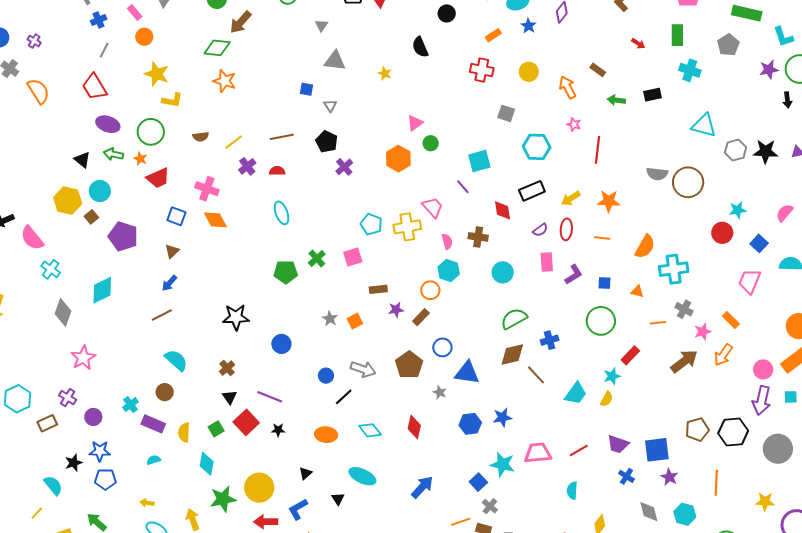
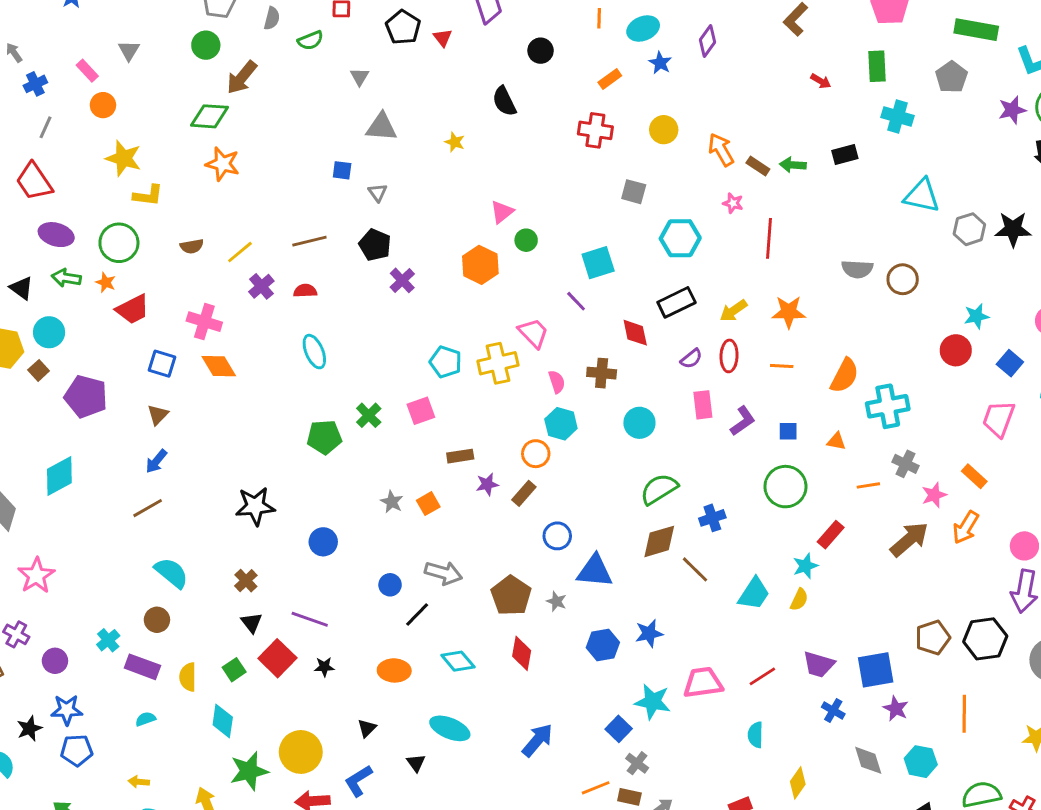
brown rectangle: (598, 70) -> (758, 166), moved
brown circle: (688, 182) -> (903, 279), size x0.7
brown pentagon: (409, 365) -> (511, 596), moved

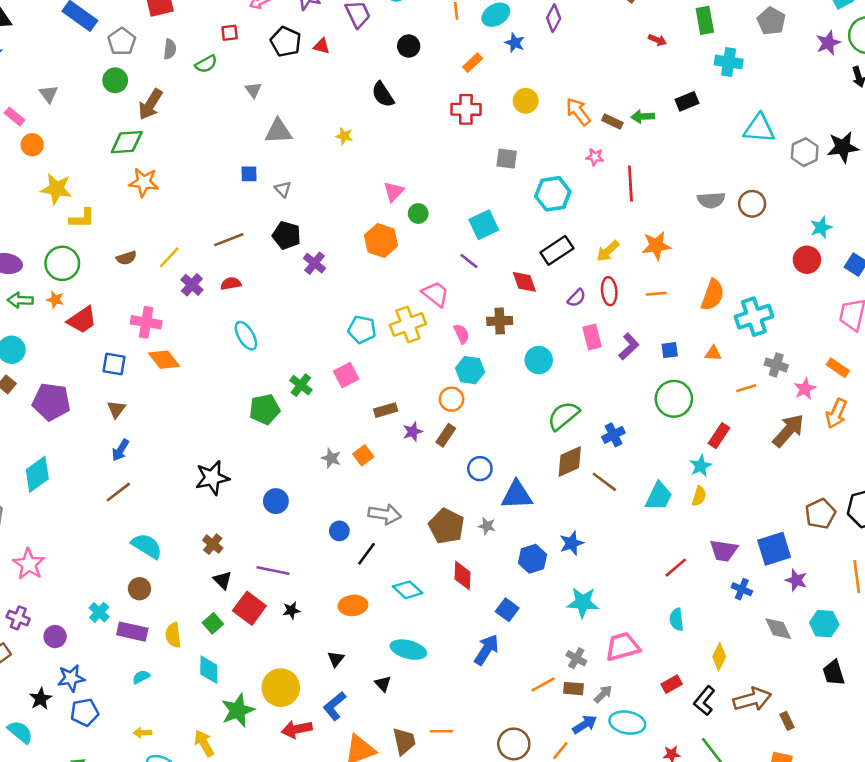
red triangle: (443, 38) -> (322, 46), turned -30
pink trapezoid: (703, 683) -> (623, 647), moved
blue square: (619, 729) -> (507, 610), moved

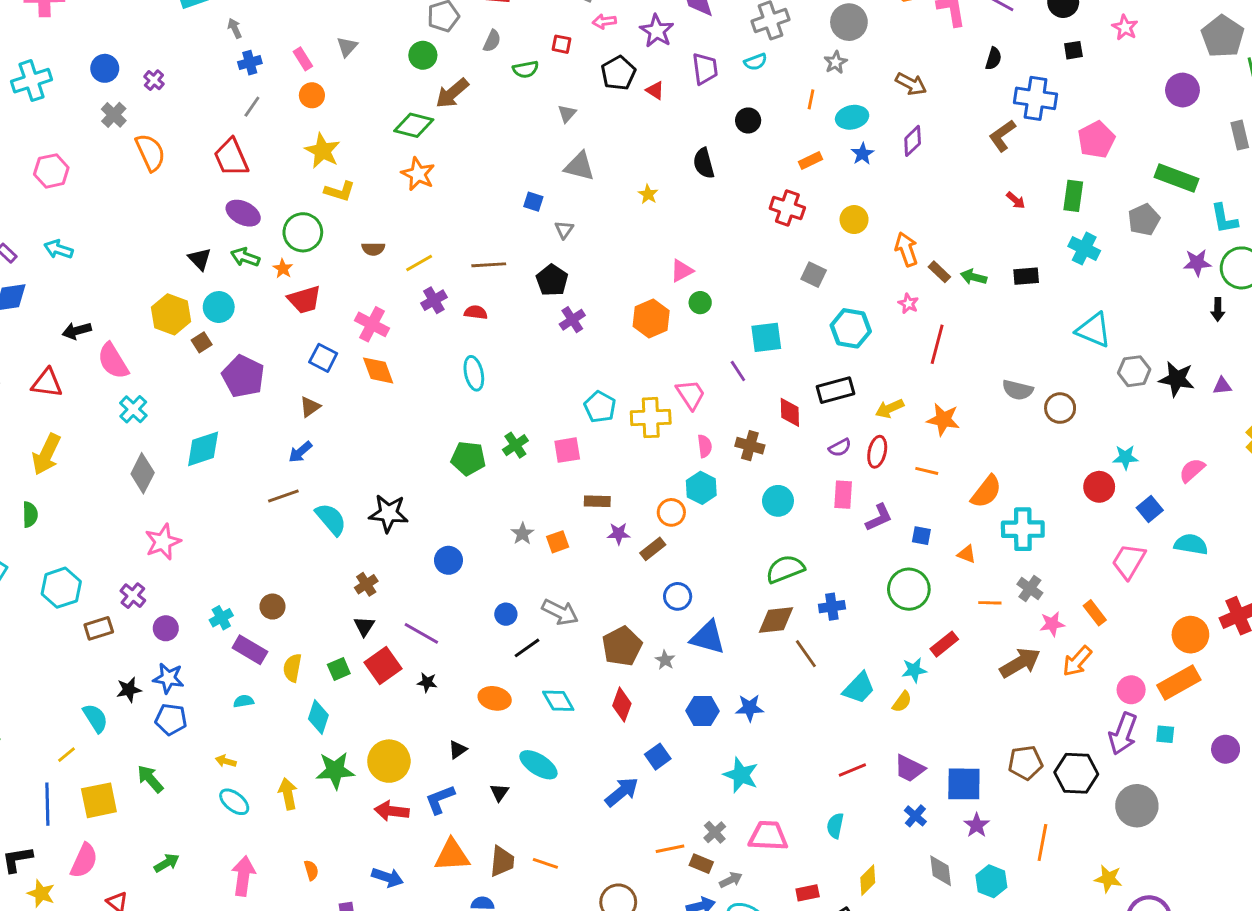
cyan semicircle: (147, 546) -> (331, 519), moved

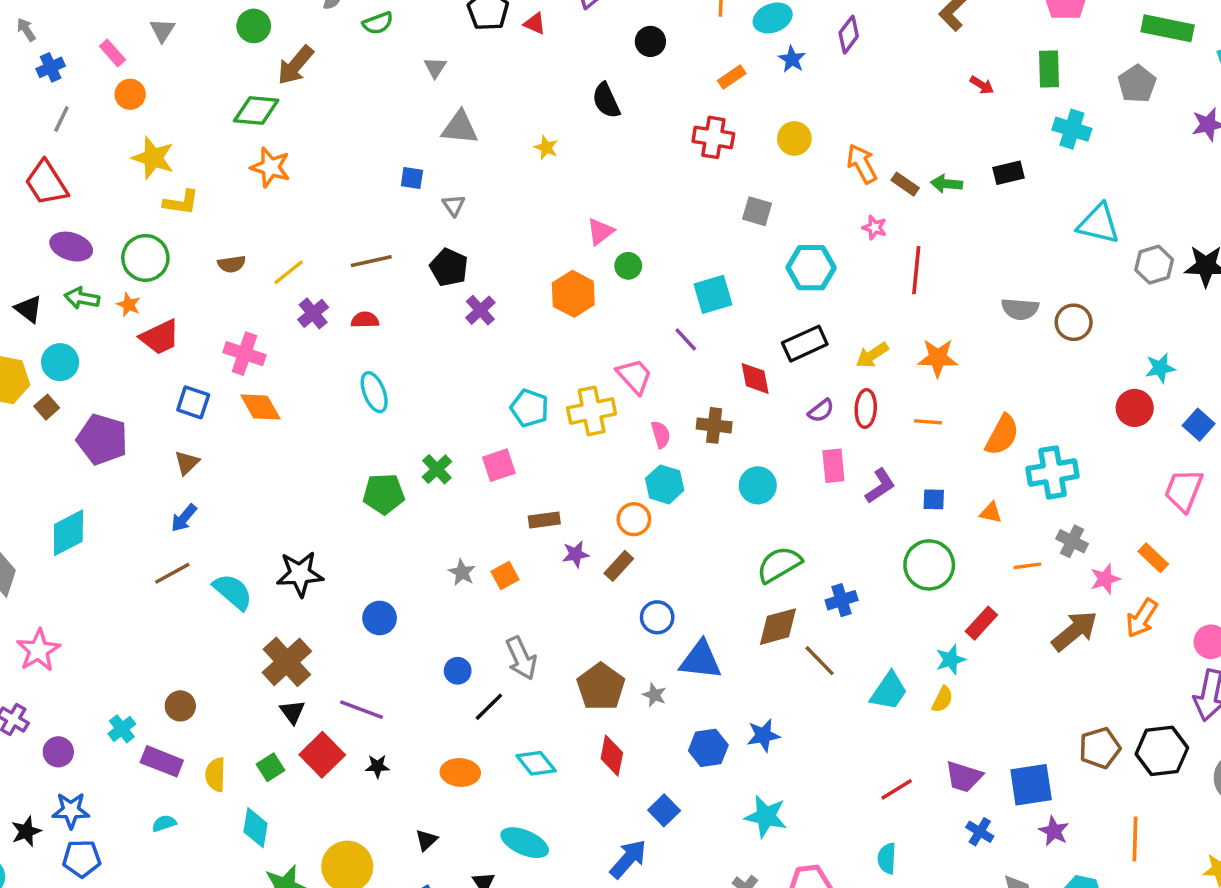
brown cross: (366, 584) -> (287, 662), size x1.8
gray arrow: (560, 612) -> (521, 658), turned 48

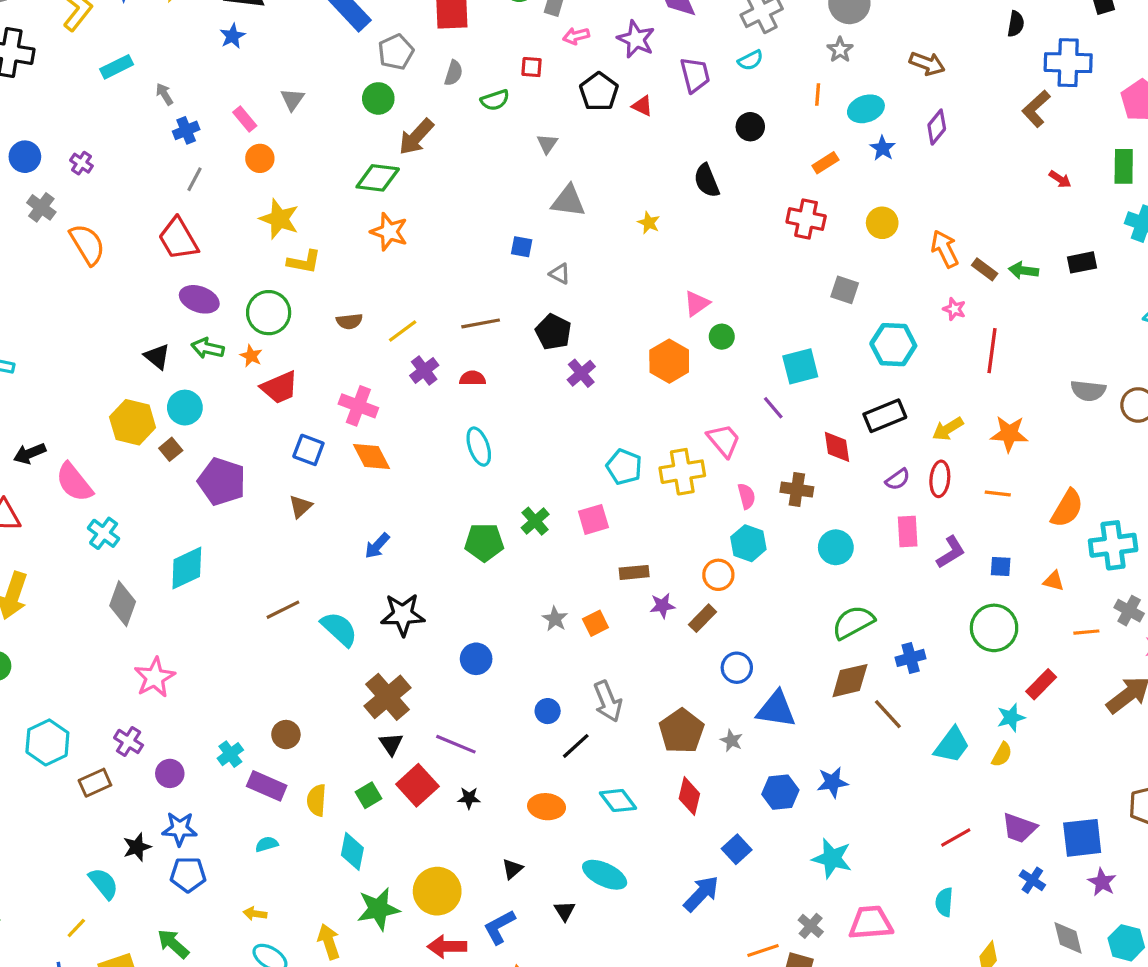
gray triangle: (454, 205) -> (560, 274), turned -30
blue arrow: (184, 518) -> (377, 546), moved

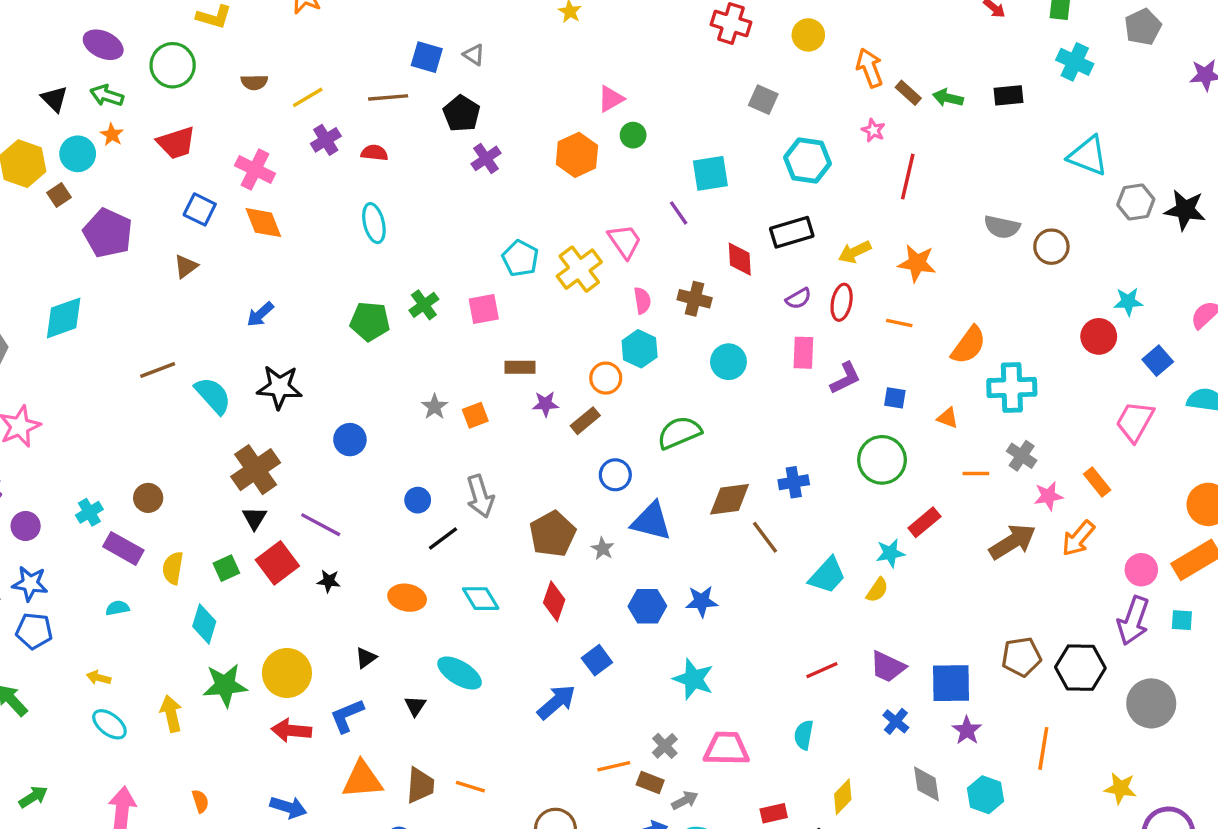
blue square: (522, 247) -> (427, 57), moved, size x1.4
orange star: (251, 356) -> (112, 135), moved
yellow cross: (682, 472) -> (579, 269), turned -33
green semicircle: (853, 622) -> (679, 433), moved

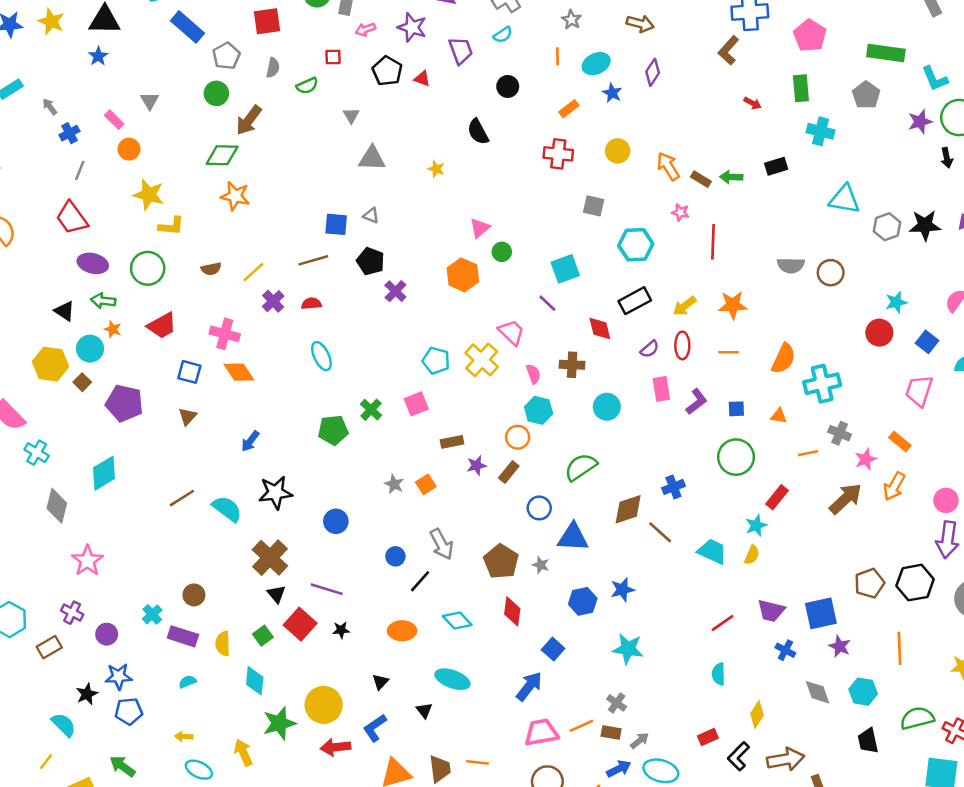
cyan trapezoid: (827, 575) -> (712, 551), turned -96
pink trapezoid: (727, 749) -> (541, 732), moved

